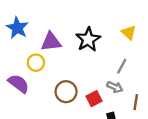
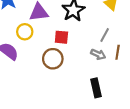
red square: (94, 99) -> (61, 37), moved, turned 32
brown line: (136, 102) -> (118, 52), moved

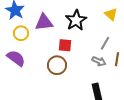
yellow circle: (25, 32) -> (21, 33), moved

